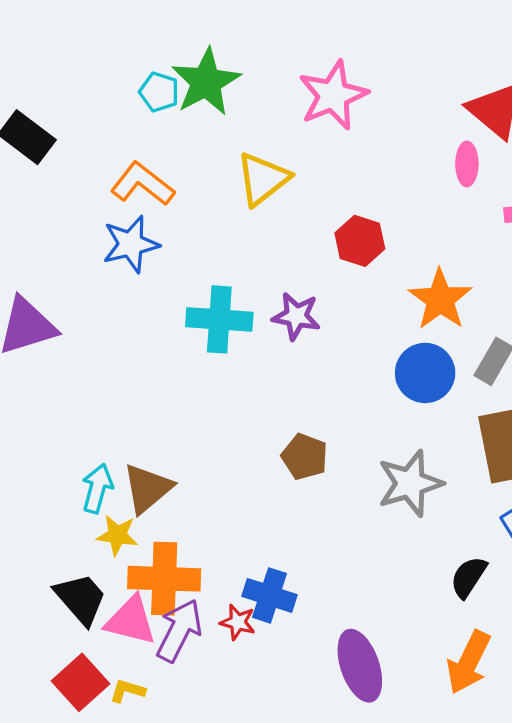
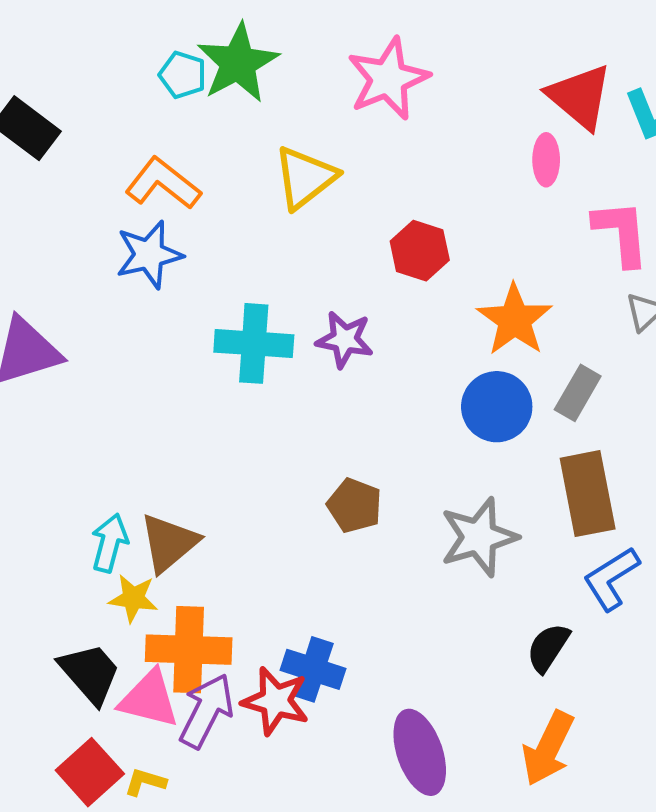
red star: (238, 622) -> (276, 701), size x1.6

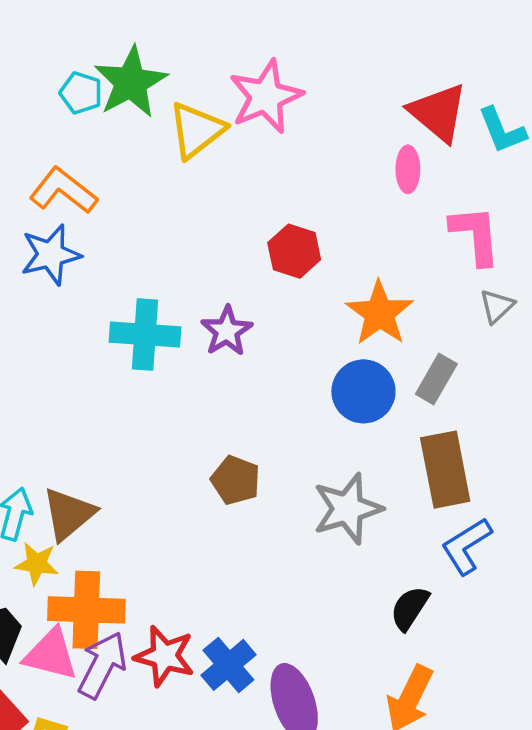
yellow triangle: (305, 178) -> (196, 130), moved
purple star: (345, 340) -> (227, 331), turned 30
blue cross: (313, 669) -> (228, 665), moved, turned 32

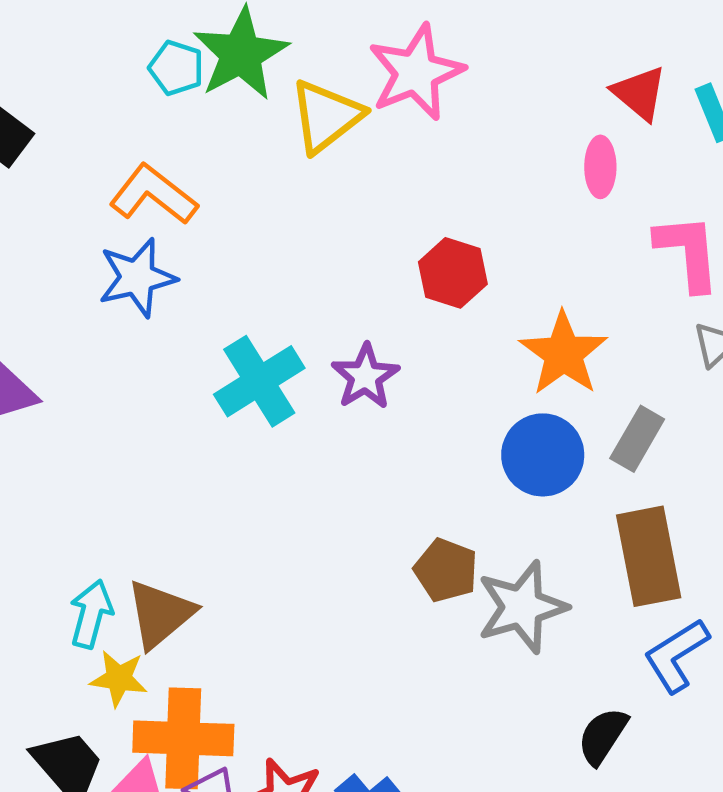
red triangle: (438, 112) -> (640, 93), size x0.7
cyan cross: (145, 335) -> (259, 381), turned -36
brown pentagon: (236, 480) -> (446, 570), moved

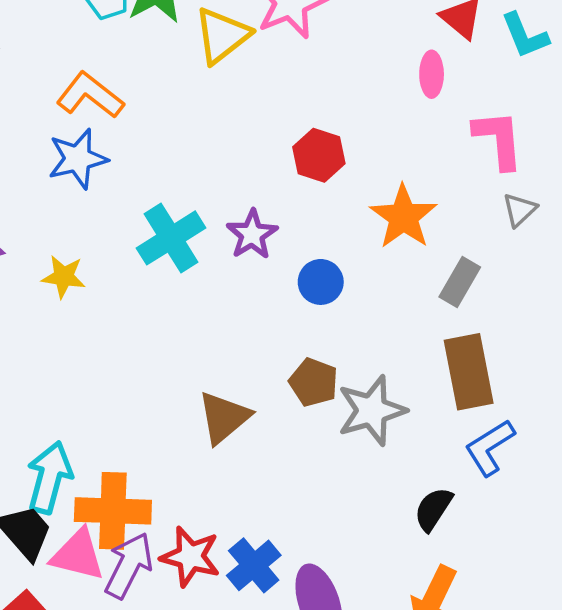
blue circle: (543, 455) -> (321, 282), moved, size x0.7
cyan arrow: (91, 614) -> (50, 477), moved, size x1.4
brown triangle: (160, 614) -> (224, 418), moved
yellow star: (119, 678) -> (64, 277), moved

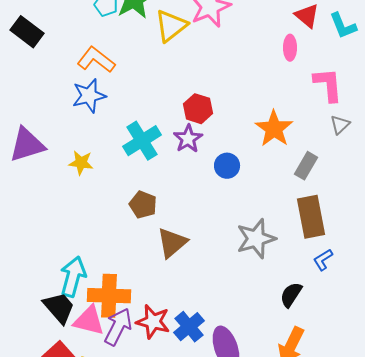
red hexagon: (319, 155) -> (198, 109), moved
brown pentagon: (314, 382) -> (143, 205), moved
blue L-shape: (490, 447) -> (323, 260), size x0.7

